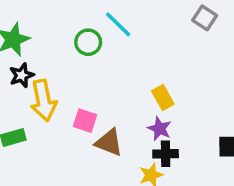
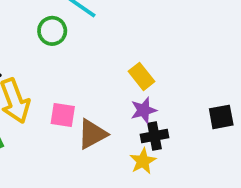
purple star: (159, 129) -> (144, 110), turned -30
brown triangle: (109, 142) -> (92, 134), turned -40

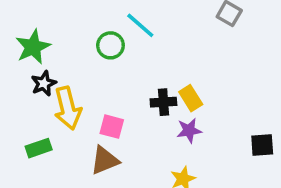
brown triangle: (92, 134) -> (105, 160), moved
black cross: (154, 136) -> (163, 102), moved

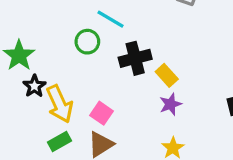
black cross: (163, 102) -> (135, 58), moved, size x1.4
pink square: (112, 127) -> (102, 113), turned 30
green rectangle: (39, 148) -> (60, 141), moved

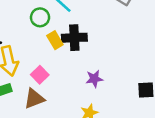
yellow rectangle: (167, 75) -> (55, 40), moved

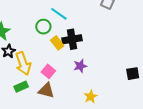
purple star: (94, 79) -> (80, 66), moved
brown triangle: (34, 99) -> (46, 90), turned 42

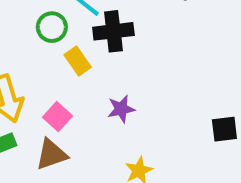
black cross: (72, 39) -> (113, 31), moved
brown triangle: (46, 90) -> (51, 154), turned -36

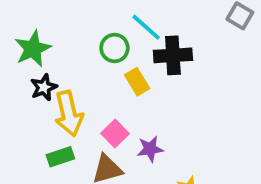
purple star: (121, 109) -> (150, 149), moved

